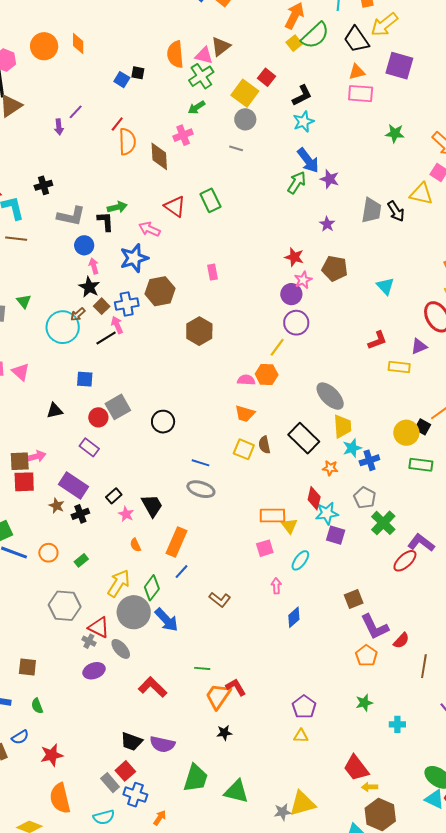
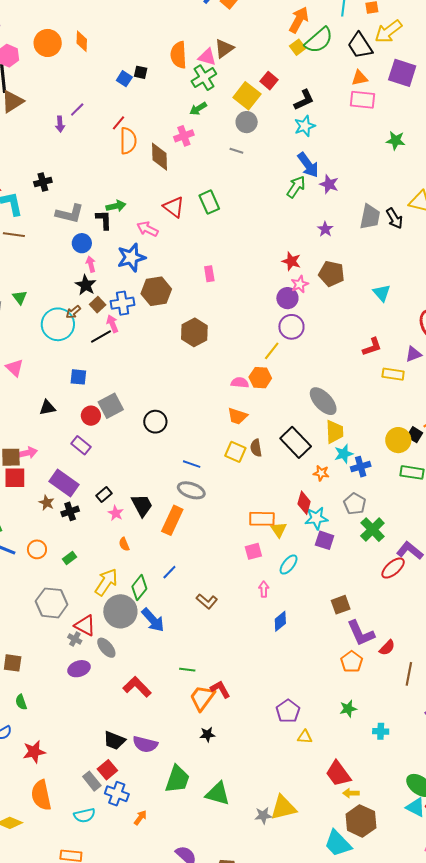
orange rectangle: (176, 542) -> (172, 520), moved
yellow triangle: (301, 736) -> (305, 737), moved

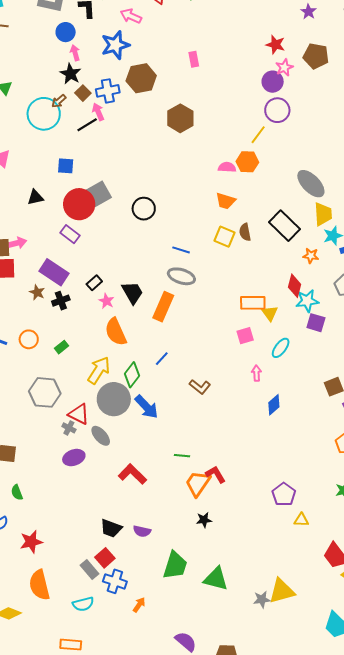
red circle: (91, 416) -> (79, 204), size x1.6
orange semicircle: (124, 544) -> (116, 332), size x2.0
purple semicircle: (145, 744) -> (142, 531), size x0.7

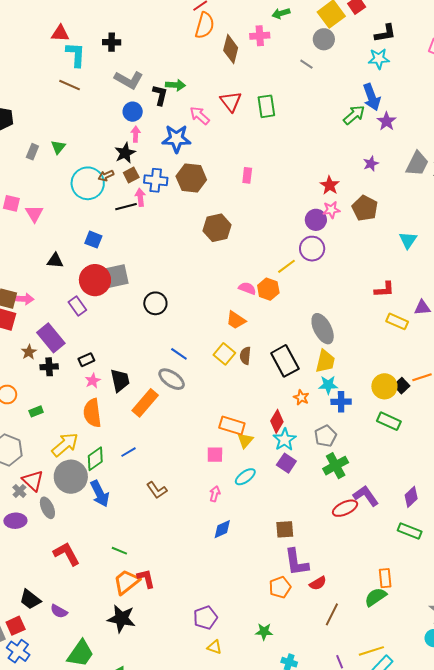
cyan star: (307, 301) -> (285, 440), turned 30
black star: (204, 520) -> (121, 619), size x1.8

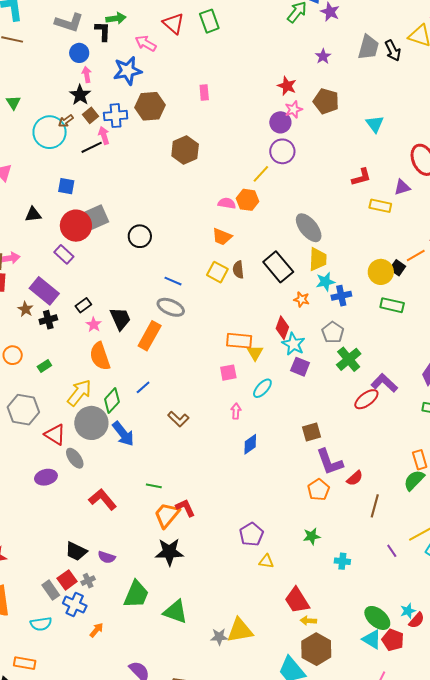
gray cross: (19, 491) -> (88, 581), moved, turned 32

